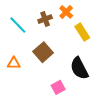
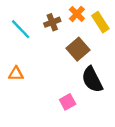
yellow rectangle: (82, 32) -> (100, 22), moved
brown square: (43, 52) -> (78, 49), moved

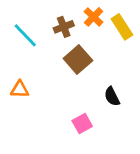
brown square: (78, 49) -> (78, 60), moved
black semicircle: (92, 80) -> (112, 97), size x0.6

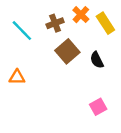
black semicircle: (112, 97) -> (97, 60), moved
pink square: (82, 124) -> (98, 107), moved

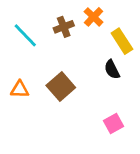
yellow rectangle: (105, 23) -> (122, 41), moved
brown square: (67, 51) -> (61, 87), moved

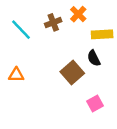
yellow rectangle: (122, 41) -> (102, 34), turned -60
brown square: (61, 87) -> (72, 73), moved

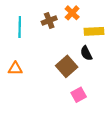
cyan line: (21, 30) -> (20, 27), turned 45
pink square: (95, 104) -> (79, 95), moved

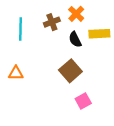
black semicircle: (86, 53) -> (75, 39), moved

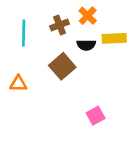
black semicircle: (75, 39) -> (86, 45), turned -63
brown square: (70, 71) -> (62, 66), moved

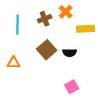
black semicircle: (86, 45) -> (70, 53), moved

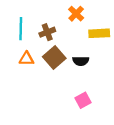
brown cross: (45, 19) -> (47, 32), moved
orange triangle: (14, 63) -> (26, 59), moved

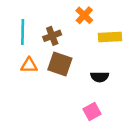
brown square: (54, 58) -> (60, 64), turned -30
black semicircle: (81, 61) -> (100, 77), moved

